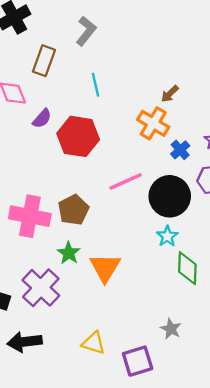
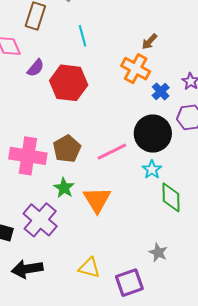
pink line: (126, 181) -> (112, 152), moved

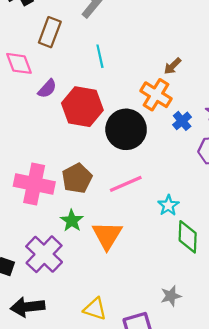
black circle: (153, 134) -> (126, 129), moved
gray star: (158, 252) -> (171, 296), turned 30

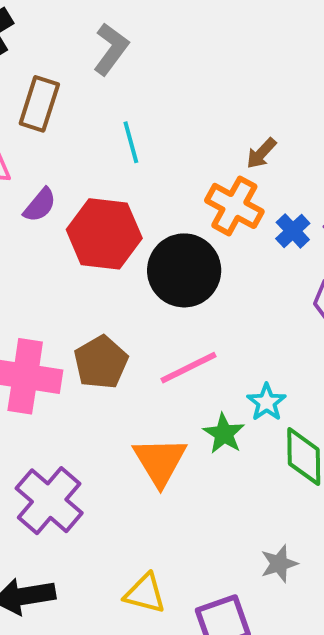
blue cross: (182, 121) -> (293, 231), moved
green star: (72, 221) -> (224, 434), moved

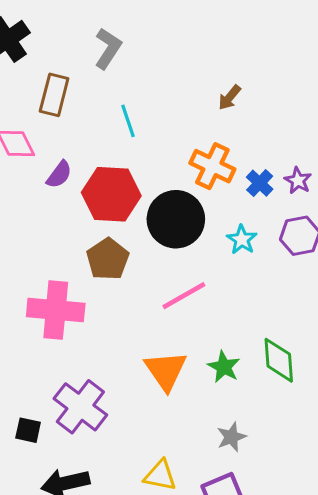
brown arrow: (261, 153) -> (229, 97), moved
brown pentagon: (101, 362) -> (108, 259), moved
cyan star: (266, 402) -> (242, 240), moved
green star: (224, 434) -> (224, 367), moved
gray star: (279, 564) -> (231, 437), moved

